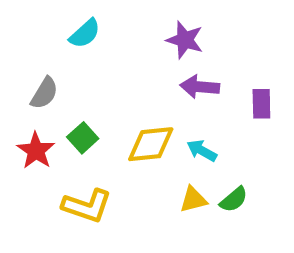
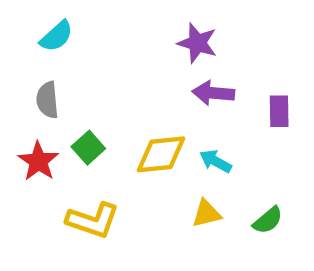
cyan semicircle: (85, 34) -> (56, 36), moved
gray semicircle: (44, 93) -> (47, 100), turned 144
green semicircle: (234, 200) -> (268, 220), moved

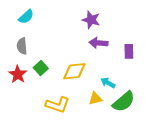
cyan arrow: (216, 161) -> (108, 83), moved
yellow L-shape: (93, 220) -> (58, 105), moved
green semicircle: (268, 220) -> (124, 102), size x1.6

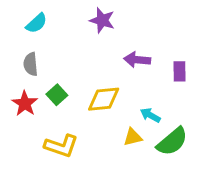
purple star: (91, 20) -> (102, 20), moved
yellow L-shape: (58, 105) -> (61, 146), moved

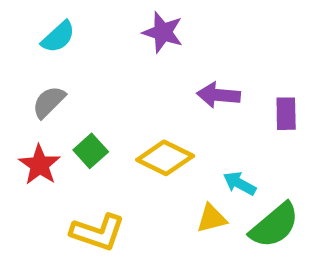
gray semicircle: (31, 64) -> (49, 102), turned 50
yellow diamond: (104, 99) -> (165, 158), turned 32

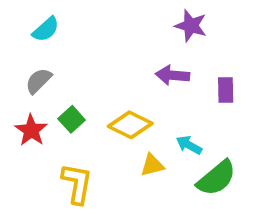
purple star: (163, 32) -> (191, 26), moved
yellow triangle: (212, 218) -> (152, 165), moved
yellow L-shape: (98, 232) -> (77, 184), turned -99

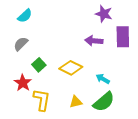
purple rectangle: (226, 90) -> (123, 37), moved, size x1.5
red star: (31, 130) -> (23, 83), moved
yellow triangle: (152, 165) -> (76, 102), moved
green semicircle: (217, 178) -> (104, 102), moved

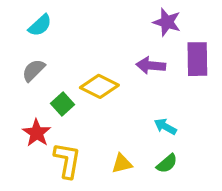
yellow diamond: (71, 68) -> (99, 86), moved
green semicircle: (104, 102) -> (167, 164), size x0.6

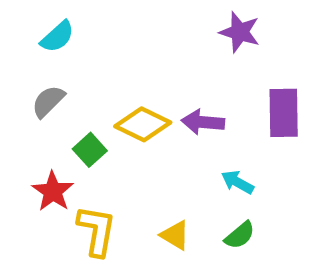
purple rectangle: (197, 59) -> (284, 113), moved
purple arrow: (151, 66) -> (203, 122), moved
yellow triangle: (122, 164) -> (175, 235), turned 45

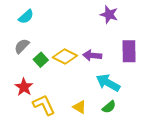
green square: (90, 150) -> (41, 60), moved
cyan arrow: (237, 182) -> (108, 83), size x1.6
yellow L-shape: (97, 231) -> (44, 105), turned -35

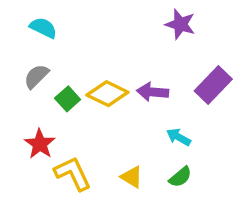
cyan semicircle: (26, 17) -> (43, 28), turned -112
purple rectangle: (129, 51) -> (213, 85), turned 45
cyan arrow: (108, 83) -> (179, 137), size x0.6

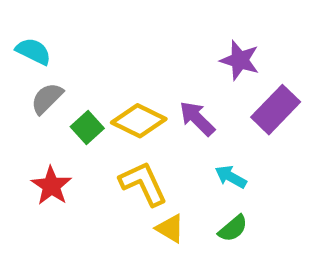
purple star: (180, 24) -> (240, 60), moved
cyan semicircle: (43, 28) -> (33, 51), moved
purple arrow: (153, 92) -> (197, 119), turned 40
yellow L-shape: (73, 173) -> (143, 184), moved

